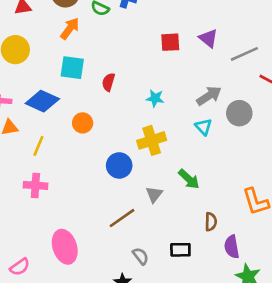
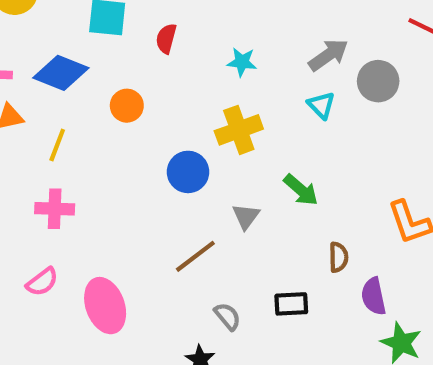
pink semicircle: (20, 267) -> (42, 282), moved

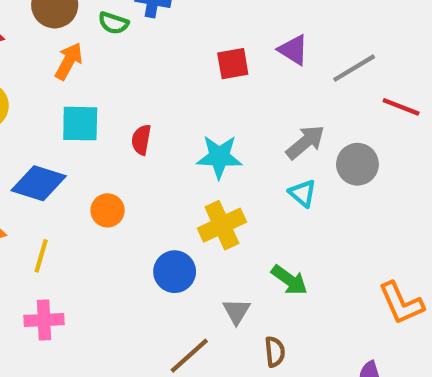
cyan star: (242, 62) -> (219, 157), size x1.5
brown semicircle: (338, 257) -> (275, 352), moved

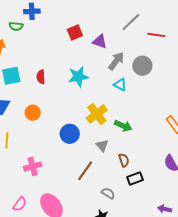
purple triangle: (293, 50) -> (100, 41), moved
yellow cross: (222, 225) -> (97, 114), moved
pink cross: (44, 320) -> (33, 166), moved

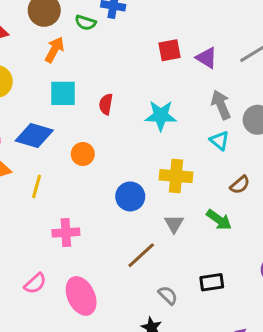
purple triangle: (100, 41) -> (207, 58), moved
gray arrow: (116, 61) -> (221, 105), turned -72
yellow cross: (97, 114) -> (176, 176), turned 30
green arrow: (123, 126) -> (219, 220), moved
brown semicircle: (124, 160) -> (240, 185), moved, turned 56

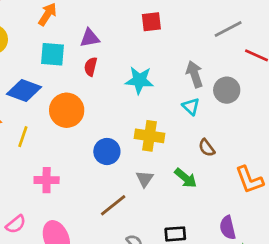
purple triangle: (207, 58) -> (90, 38), moved, turned -45
orange circle: (83, 154) -> (67, 110), size x1.6
brown semicircle: (240, 185) -> (207, 148), turned 90

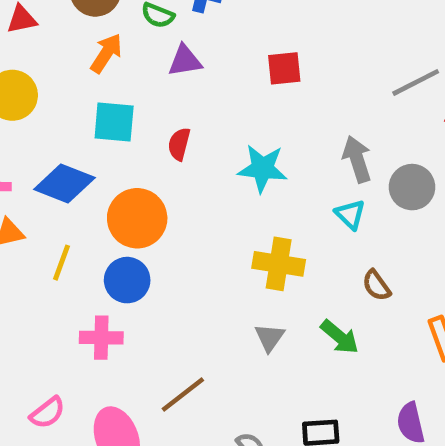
purple triangle: (90, 38) -> (185, 61), moved
blue circle: (107, 151) -> (127, 280), moved
brown line: (113, 205) -> (183, 394), moved

